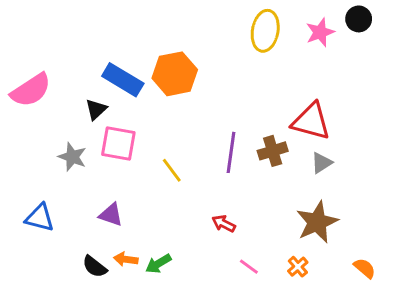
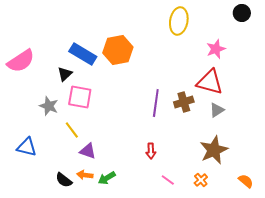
pink star: (320, 32) -> (216, 49), moved
yellow line: (172, 170) -> (72, 130), moved
purple triangle: (111, 215) -> (88, 151), moved
red arrow: (224, 224) -> (151, 151), turned -119

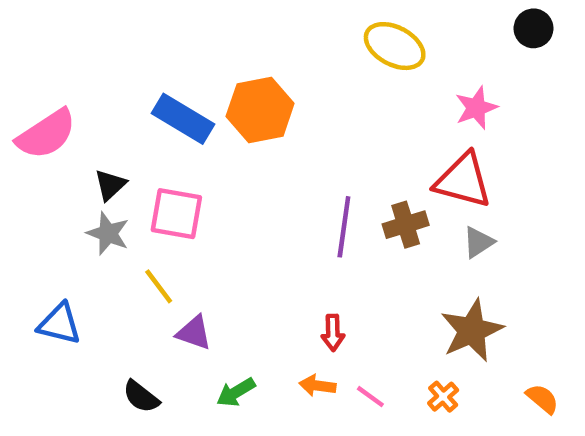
yellow ellipse: (179, 21) -> (395, 46), turned -72
black triangle: (65, 74) -> (110, 185), moved
orange arrow: (85, 175) -> (317, 386), moved

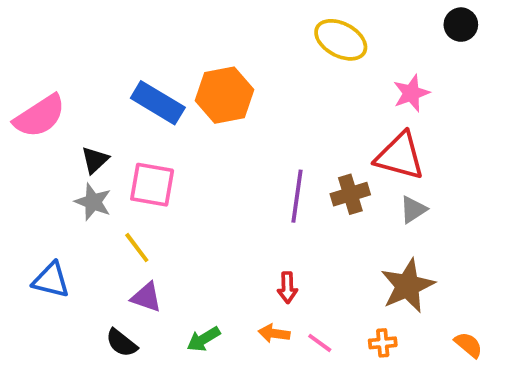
purple triangle: (194, 333) -> (146, 297), moved
orange cross: (443, 397) -> (383, 343), turned 36

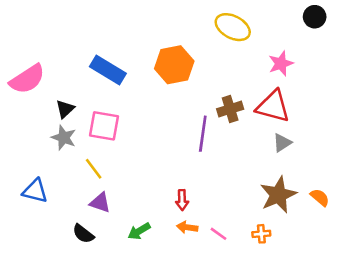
orange hexagon: (224, 95) -> (174, 65), moved
brown cross: (350, 194) -> (230, 109), moved
red arrow: (287, 288) -> (182, 200), moved
orange semicircle: (468, 345) -> (320, 197), moved

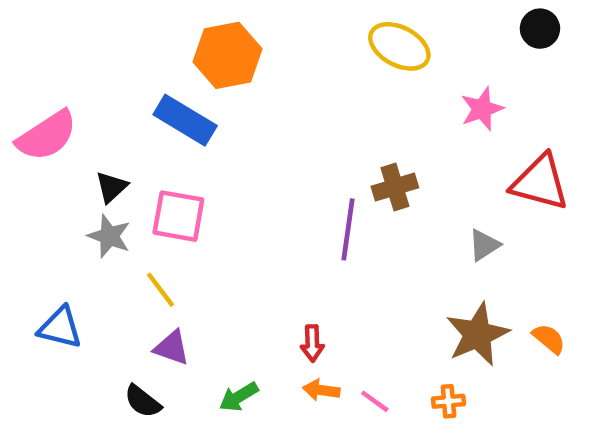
orange hexagon: (174, 65) -> (227, 55), moved
red triangle: (273, 106) -> (540, 183), moved

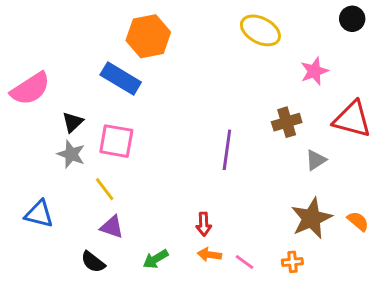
brown cross: (395, 187) -> (287, 122), moved

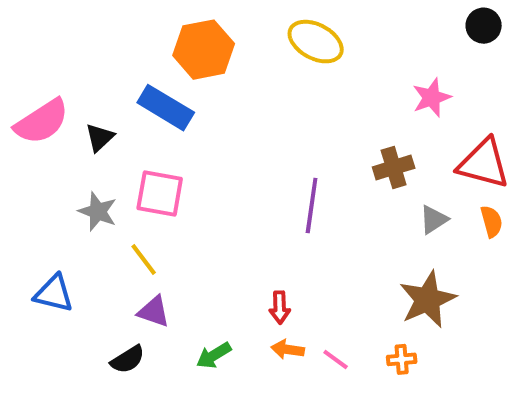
yellow ellipse: (260, 30) -> (316, 42), moved
black triangle: (73, 122) -> (100, 138), moved
orange semicircle: (358, 221) -> (492, 221), moved, turned 35
black semicircle: (93, 262) -> (128, 359), turned -70

